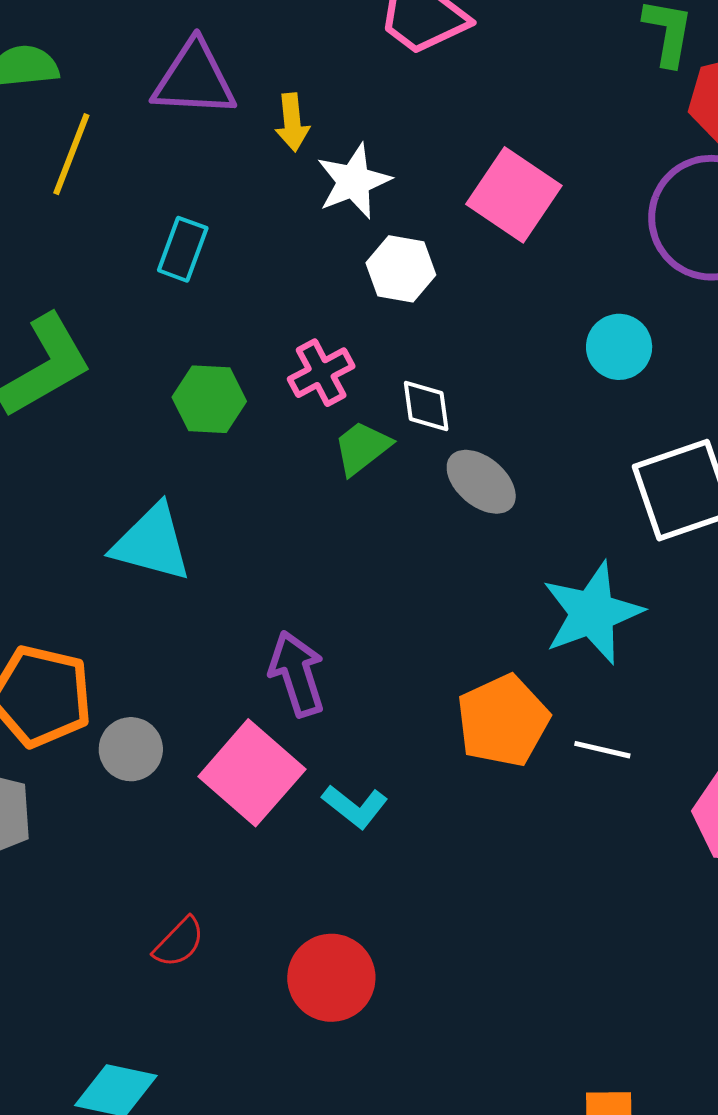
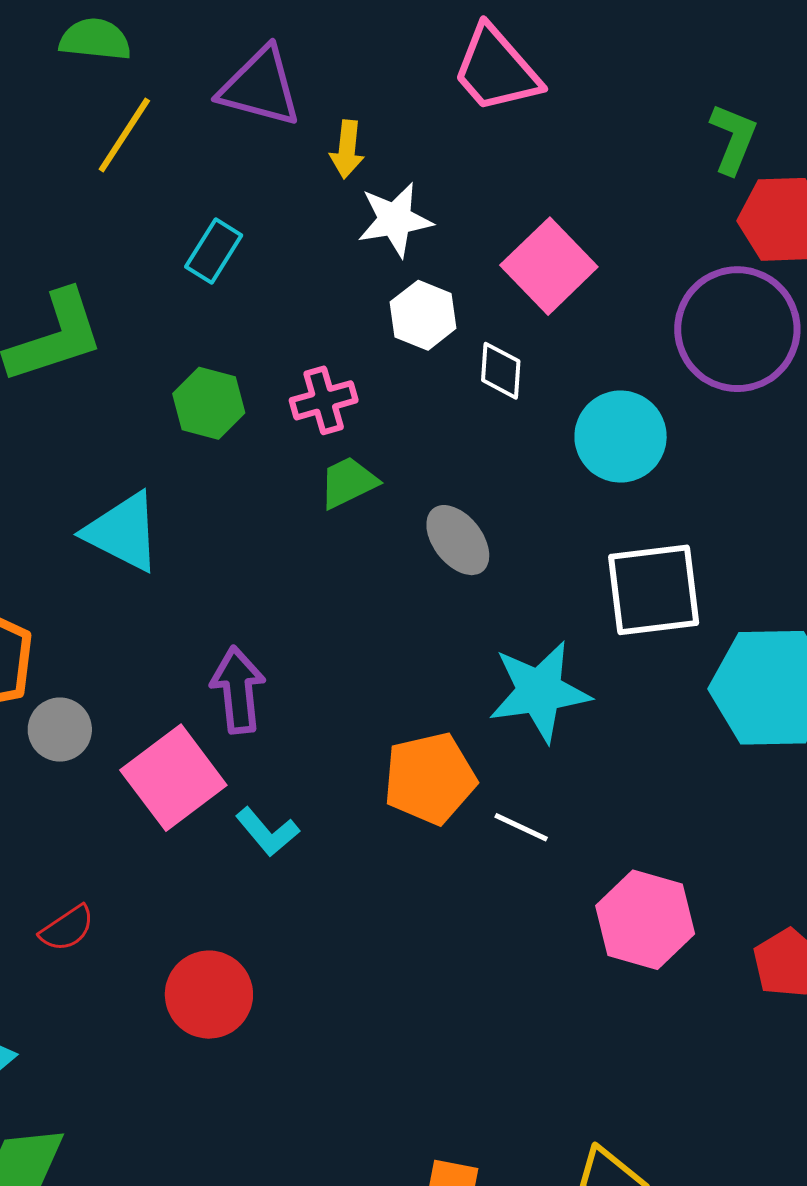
cyan circle: (619, 347) -> (621, 437), size x1.4
white diamond: (426, 406) -> (501, 371), moved

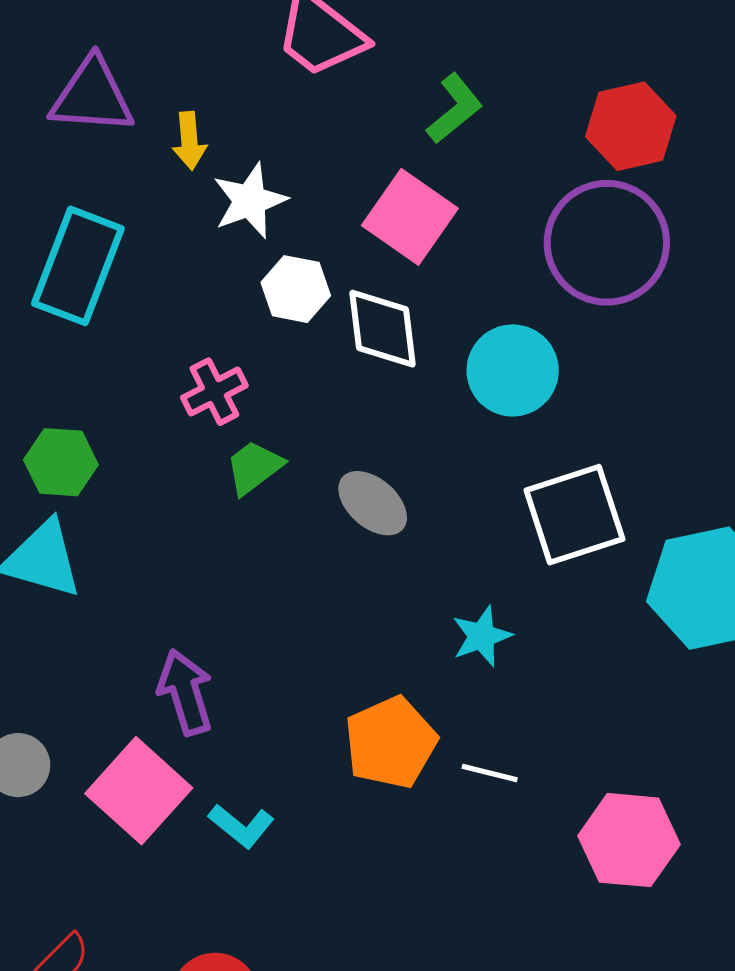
green L-shape: (733, 139) -> (455, 109), moved, turned 40
cyan rectangle: (214, 251) -> (78, 266), size x1.8
white diamond: (501, 371) -> (382, 329), size x1.5
green hexagon: (209, 403) -> (61, 462), moved
cyan star: (539, 691) -> (482, 636), size x0.6

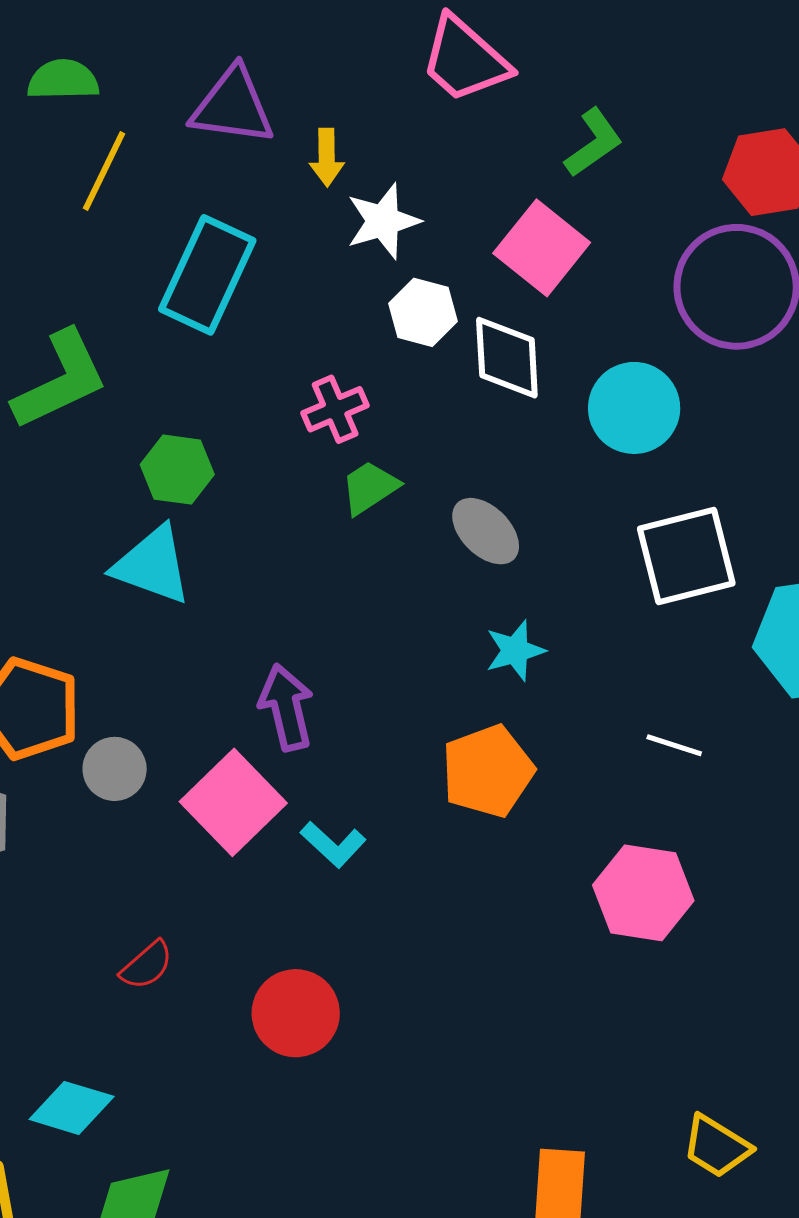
cyan star: (482, 636) -> (515, 651), moved
white line: (490, 773) -> (674, 745), moved
pink hexagon: (629, 840) -> (643, 893), moved

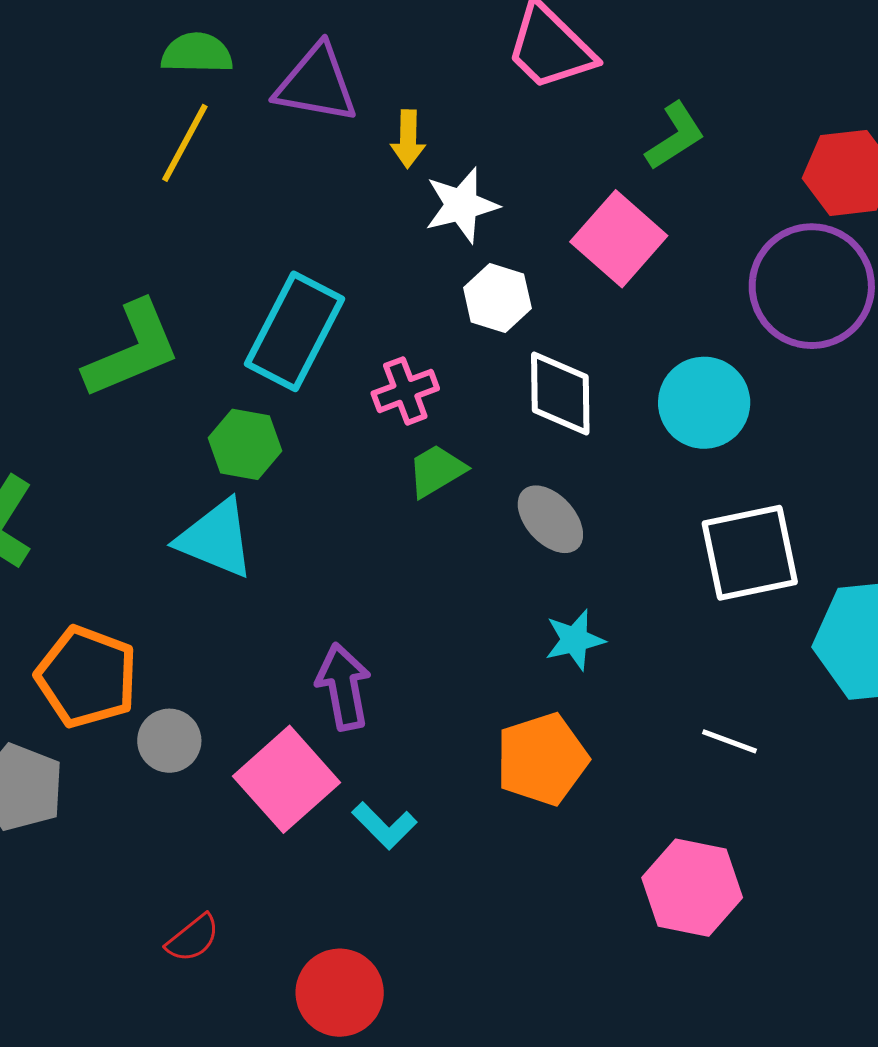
green semicircle: (63, 80) -> (197, 53), moved
cyan rectangle: (207, 275) -> (295, 331), moved
white diamond: (507, 358) -> (560, 393), moved

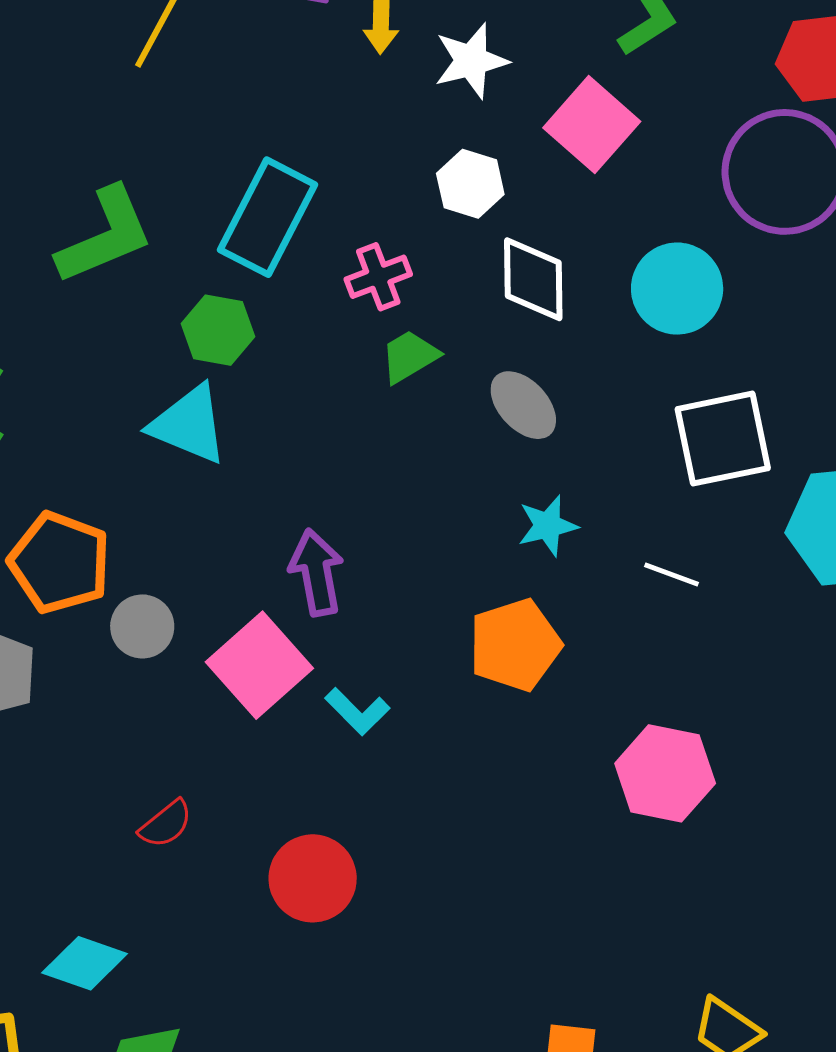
white star: (462, 205) -> (471, 61), moved
white line: (729, 741) -> (672, 574), moved

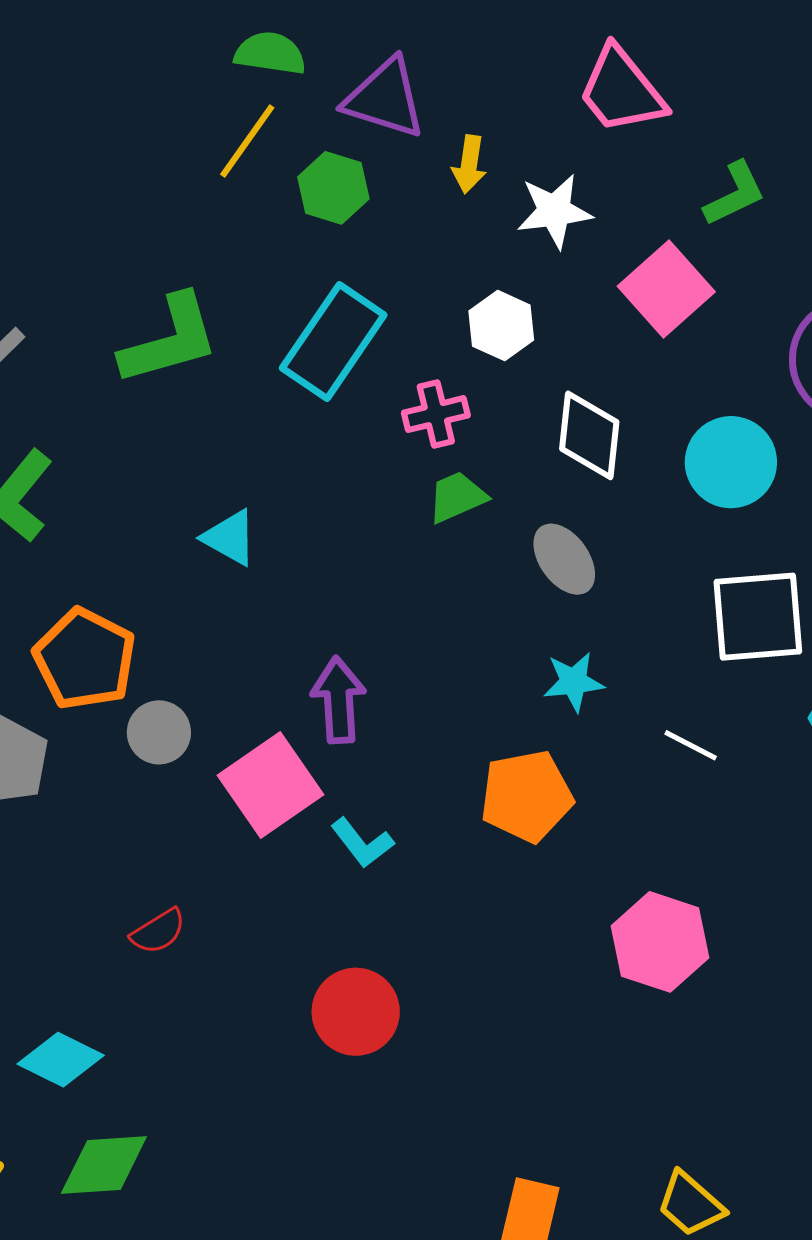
white hexagon: (470, 184) -> (501, 326), moved
green hexagon: (218, 330) -> (333, 188), moved
cyan triangle: (189, 424) -> (230, 538), size x0.7
red circle: (313, 878) -> (356, 1012), moved

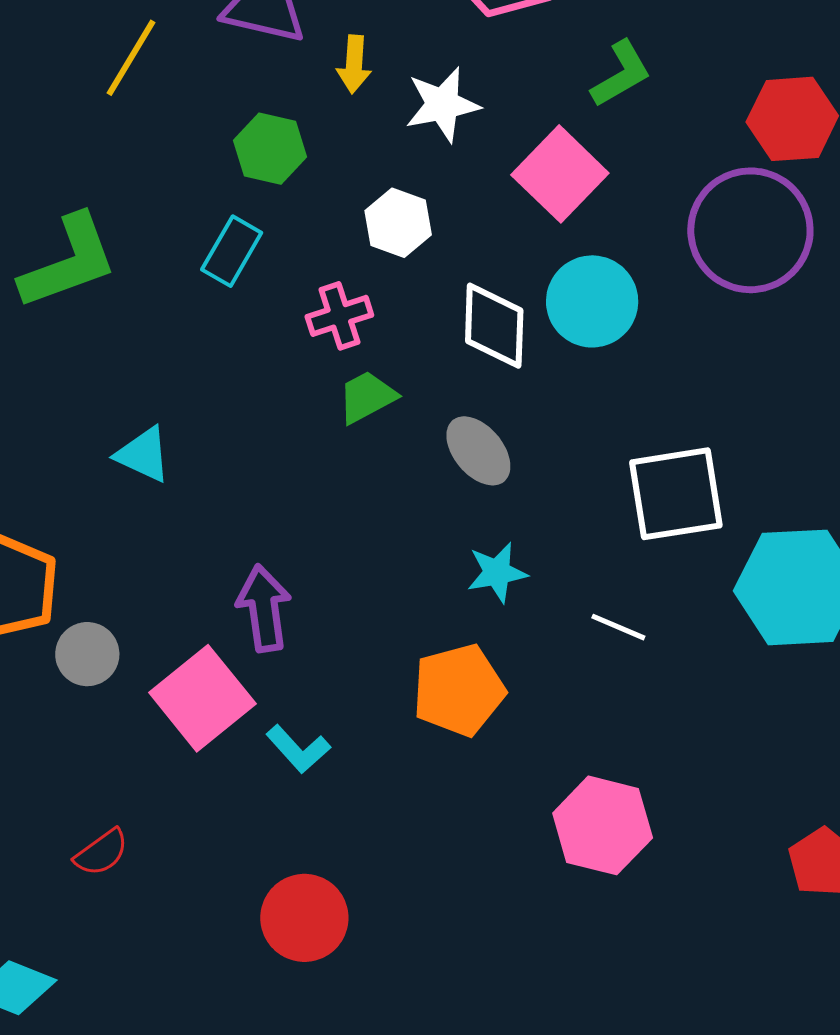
green hexagon: (333, 188) -> (270, 149), moved
cyan rectangle: (333, 341) -> (232, 251), size x0.6
cyan circle: (731, 462) -> (592, 301), moved

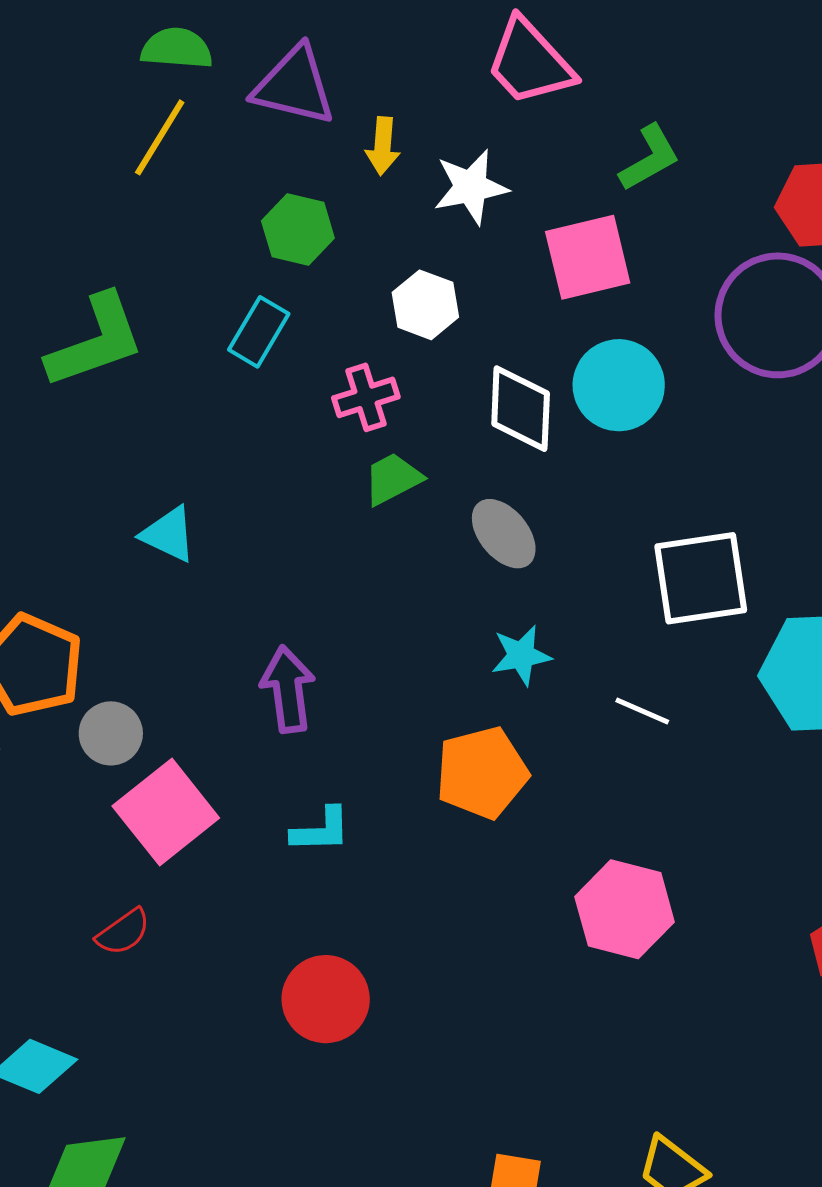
pink square: (560, 174) -> (588, 257), turned 32
pink square: (202, 698) -> (166, 812), moved
cyan L-shape: (298, 749) -> (321, 830), turned -50

